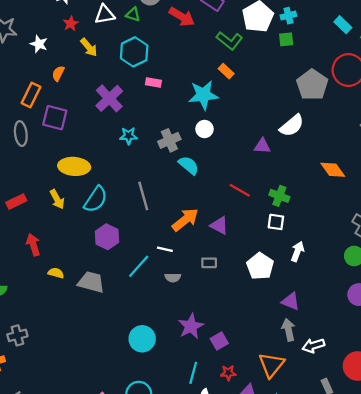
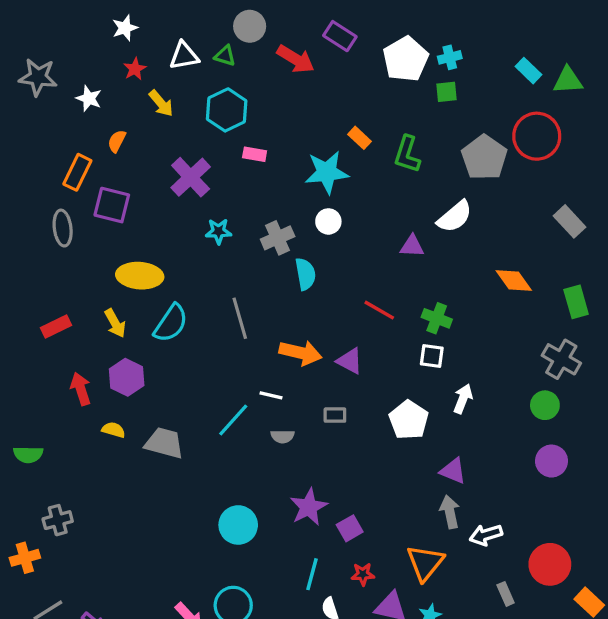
green L-shape: (229, 41) -> (407, 154), moved, turned 70
cyan semicircle: (189, 165) -> (305, 274), turned 40
orange arrow: (185, 220) -> (300, 353), turned 52
purple hexagon: (107, 237) -> (127, 377), moved

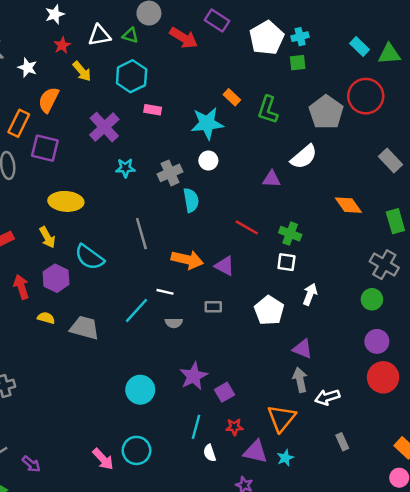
orange semicircle: (117, 141) -> (49, 100), size x1.5
cyan semicircle: (171, 323) -> (89, 257), moved, turned 92
red circle: (550, 564) -> (383, 377), moved

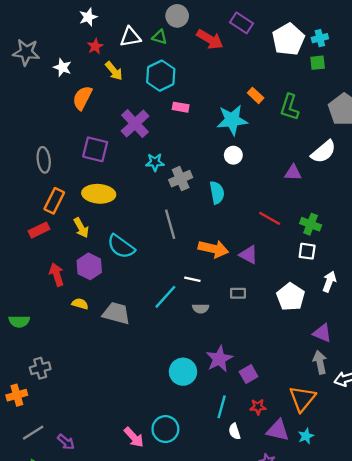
orange rectangle: (19, 123) -> (54, 201), moved
purple square: (45, 148) -> (95, 149), moved
gray cross: (170, 173) -> (181, 179), moved
cyan circle: (140, 390) -> (183, 372), moved

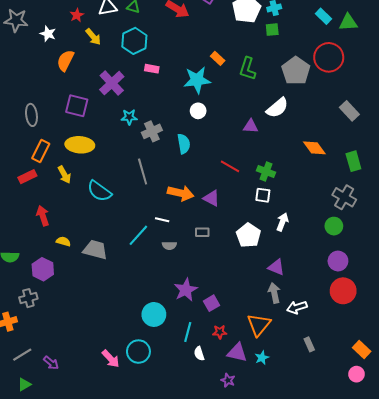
purple hexagon: (89, 266) -> (43, 269), moved
cyan circle: (183, 372) -> (154, 314), moved

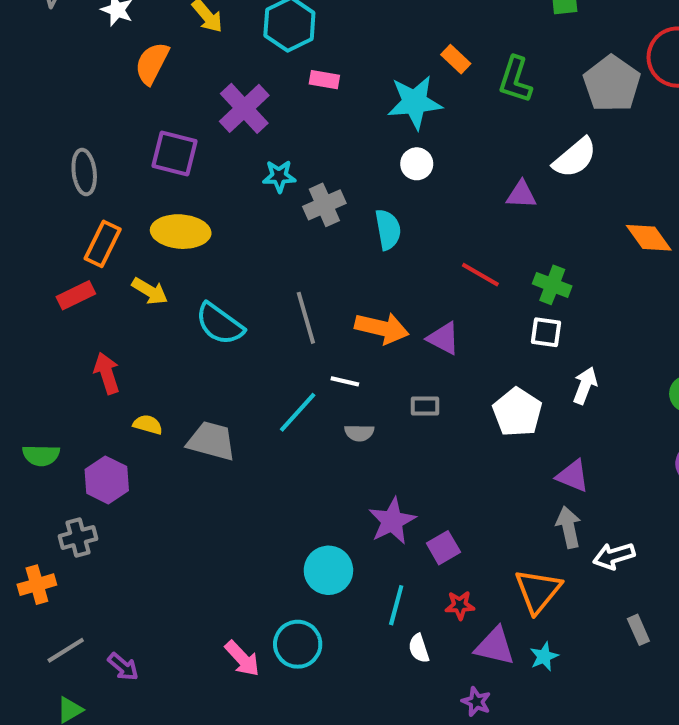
gray line: (143, 172) -> (306, 318), moved
yellow arrow: (64, 175) -> (150, 291), turned -30

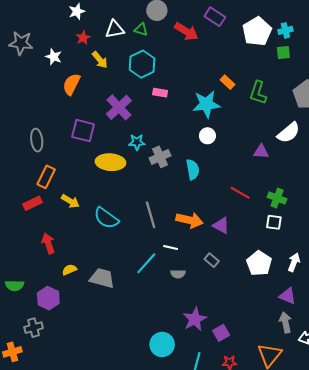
yellow ellipse: (181, 232) -> (110, 162), moved
white arrow: (585, 386) -> (294, 262), moved
gray rectangle: (425, 406) -> (212, 260), turned 40
yellow semicircle: (148, 425) -> (69, 270), turned -40

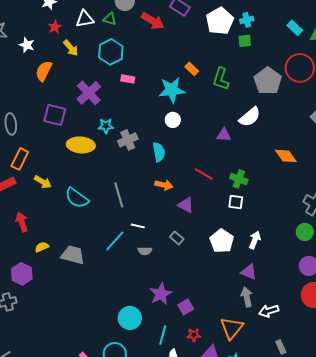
orange arrow: (190, 220) -> (164, 185), moved, size x0.7

